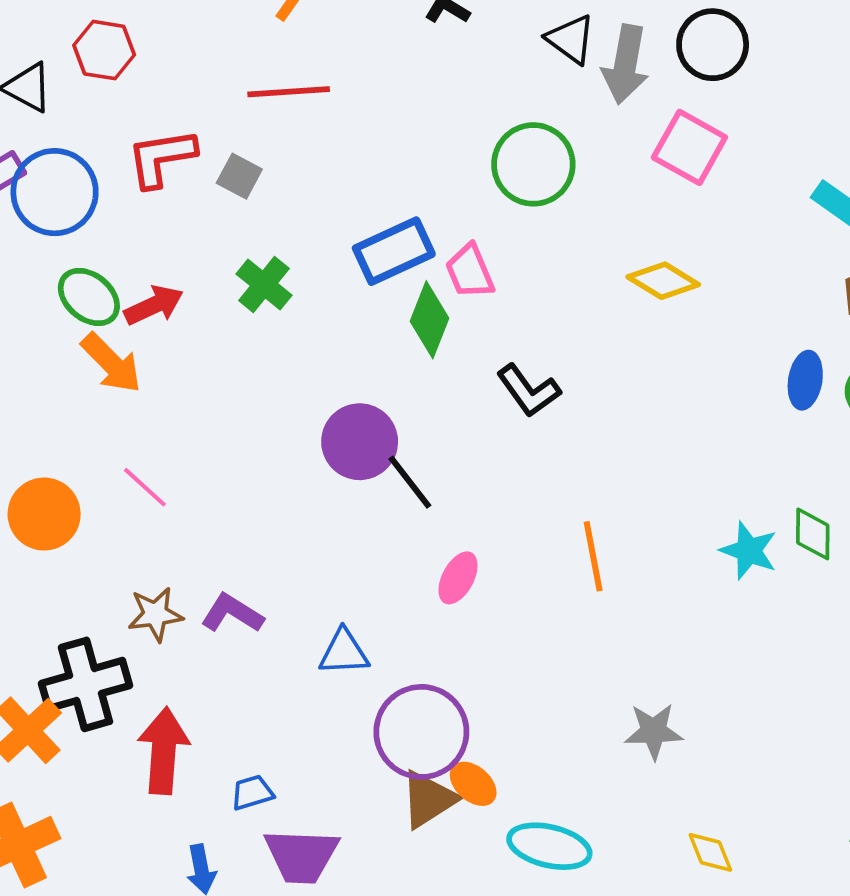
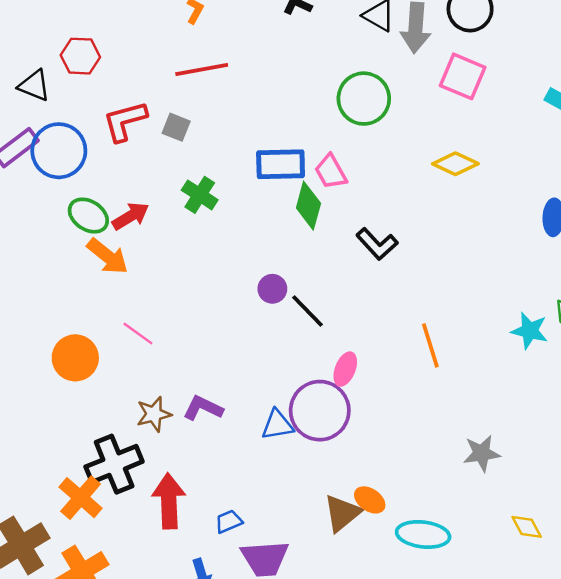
blue rectangle: (394, 251) -> (281, 164), turned 30
purple circle: (360, 442) -> (272, 289), size x0.6
purple circle: (421, 732) -> (320, 411), moved

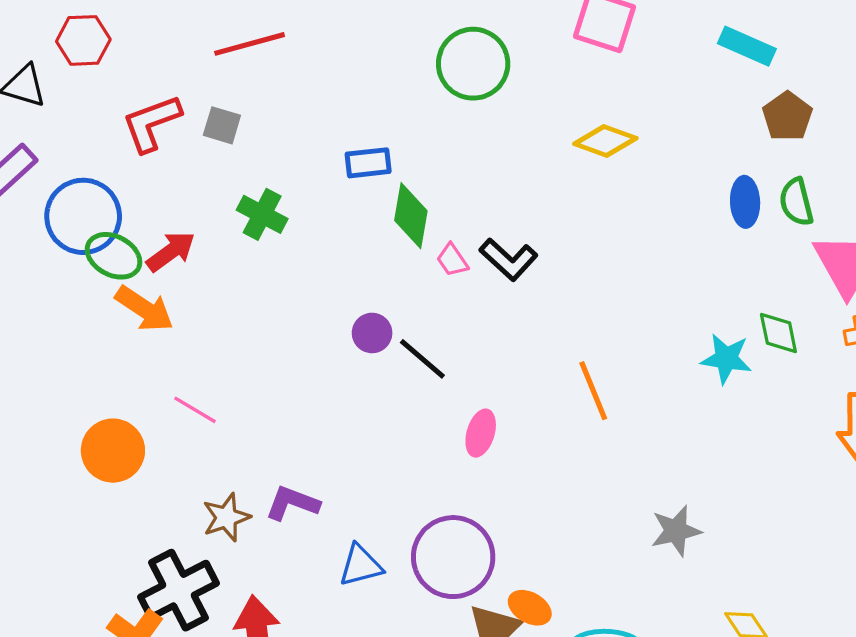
blue circle: (59, 151) -> (83, 216), moved
blue rectangle: (281, 164) -> (368, 163), size x0.7
pink trapezoid: (331, 172) -> (452, 260), moved, size x0.7
purple circle: (320, 411) -> (453, 557), moved
blue triangle: (277, 425) -> (361, 565), moved

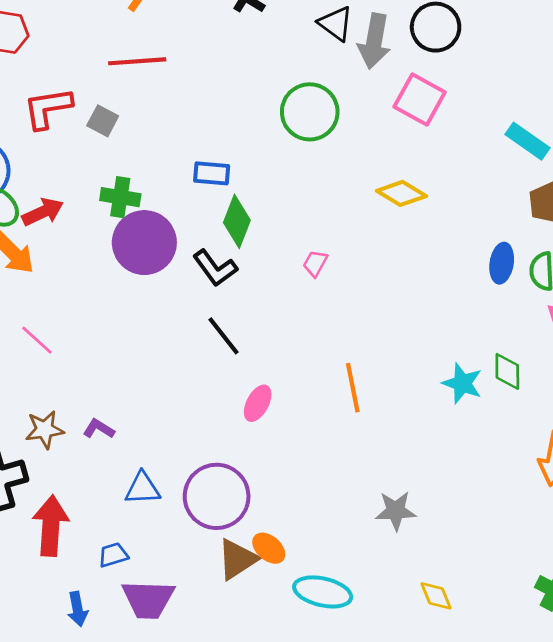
green cross: (262, 214) -> (120, 197), turned -30
black L-shape: (509, 259) -> (215, 268), moved
pink trapezoid: (452, 260) -> (315, 263), moved, turned 52
purple circle: (372, 333) -> (144, 243), moved, size x2.0
purple L-shape: (292, 503) -> (99, 429), size x0.7

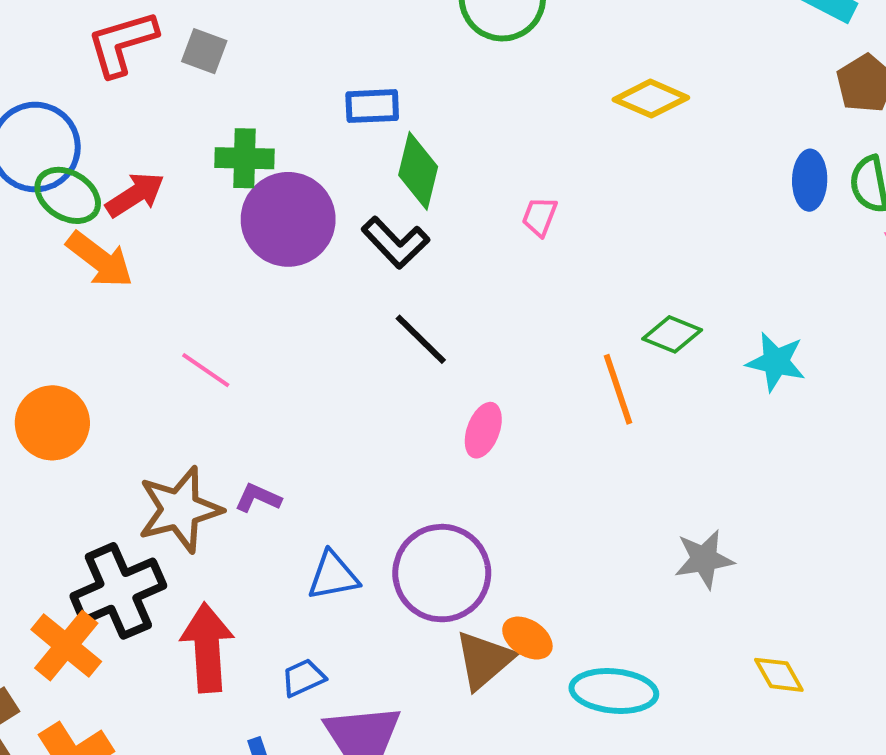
pink line: (37, 340) -> (206, 370), moved
green diamond: (507, 371) -> (672, 334), moved, turned -60
brown star: (45, 430) -> (180, 510), size x1.5

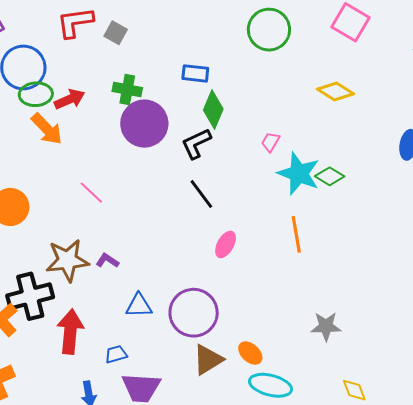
green ellipse: (68, 195) -> (36, 94), turned -44
black L-shape: (395, 243) -> (196, 144), turned 100
green diamond: (672, 334) -> (330, 176), moved
cyan star: (776, 362) -> (299, 174), moved, size x1.4
orange ellipse: (527, 638) -> (250, 353), moved

